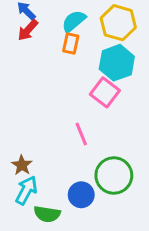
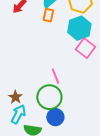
pink square: (105, 92) -> (85, 48), moved
green circle: (114, 176) -> (49, 97), moved

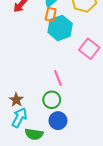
cyan hexagon: (79, 28) -> (60, 28), moved
green circle: (49, 97) -> (52, 100), size x0.7

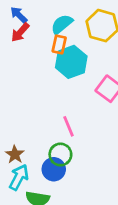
blue circle: (58, 121) -> (54, 169), moved

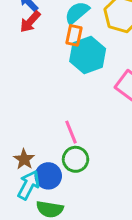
pink line: (69, 126) -> (71, 132), moved
blue circle: (54, 169) -> (48, 176), moved

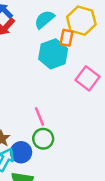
orange rectangle: (74, 35) -> (67, 38), moved

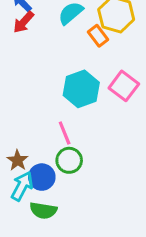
orange rectangle: (67, 38) -> (98, 36), turned -49
cyan hexagon: (53, 54) -> (81, 89), moved

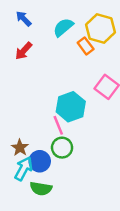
red arrow: (24, 22) -> (24, 51), moved
cyan hexagon: (81, 89) -> (71, 107), moved

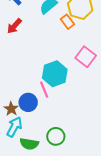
green circle: (62, 148) -> (56, 136), moved
blue circle: (40, 161) -> (28, 102), moved

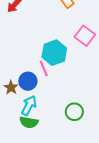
cyan arrow: (14, 127) -> (29, 105), moved
green circle: (56, 136) -> (74, 112), moved

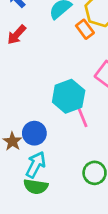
pink line: (44, 68) -> (82, 117), moved

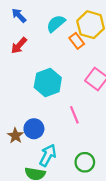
cyan hexagon: (69, 96) -> (48, 82), moved
cyan arrow: (36, 165) -> (48, 155), moved

